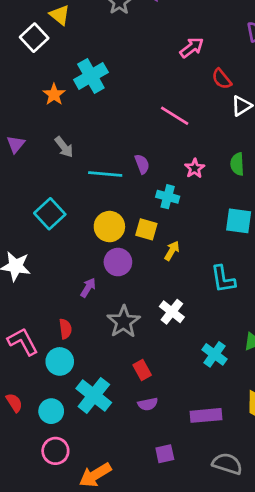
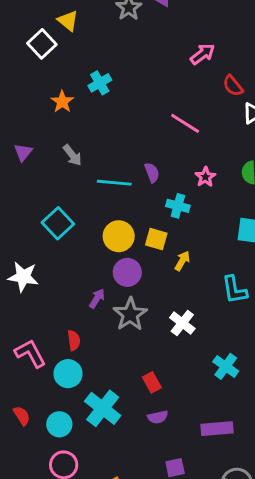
cyan cross: (91, 76) -> (100, 83), size x0.7
gray star: (124, 322) -> (130, 314), moved

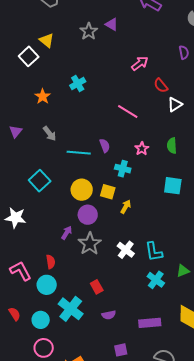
cyan cross: (100, 83) -> (78, 83), moved
cyan L-shape: (234, 290) -> (154, 252), moved
red rectangle: (152, 382) -> (97, 287), moved

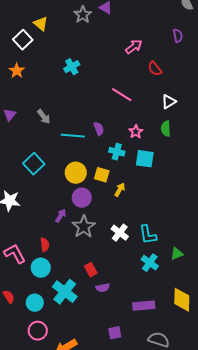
orange star: (43, 96) -> (17, 71), moved
white triangle: (175, 104) -> (169, 102), moved
cyan square: (173, 186) -> (145, 159), moved
purple semicircle: (109, 315) -> (103, 288), moved

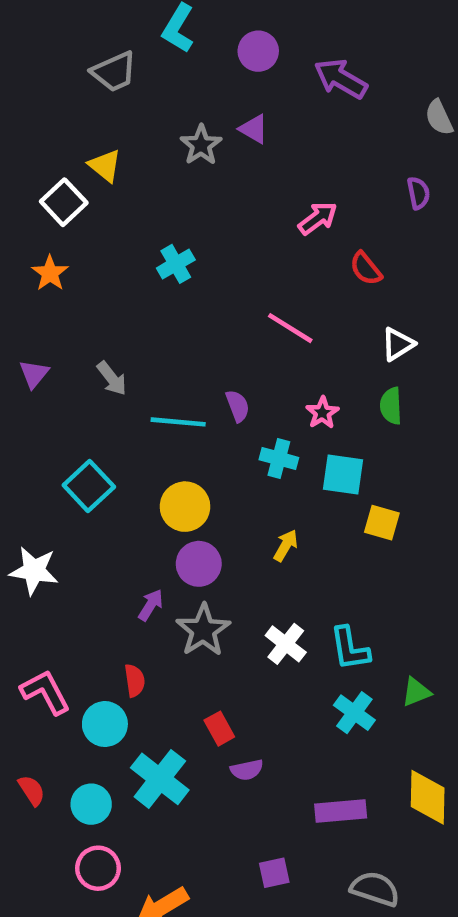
yellow square: (102, 175) -> (382, 523), moved
red semicircle: (45, 245) -> (135, 681), moved

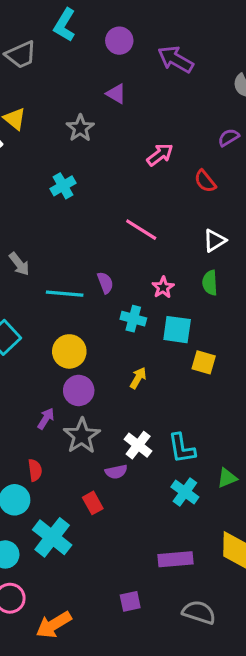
gray star: (201, 145) -> (80, 128), moved
purple semicircle: (418, 193) -> (229, 137), turned -110
red semicircle: (366, 269) -> (205, 181), moved
purple semicircle: (247, 770) -> (116, 472), moved

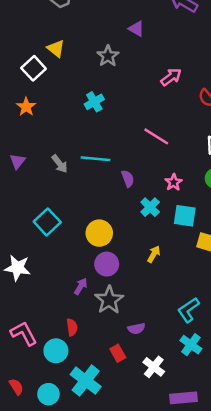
cyan line: (65, 294) -> (96, 159), moved
cyan cross: (133, 319) -> (150, 207), turned 30
white cross: (138, 445) -> (154, 367), moved
cyan L-shape: (182, 448) -> (188, 310), turned 65

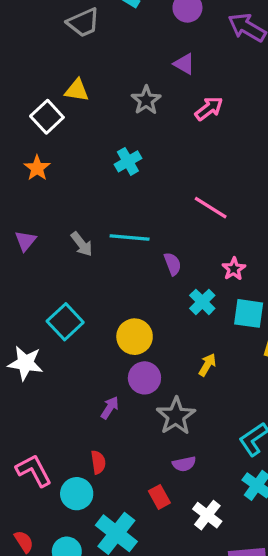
yellow triangle: (56, 49) -> (77, 90), turned -30
pink arrow: (171, 77) -> (209, 109), moved
white star: (17, 268) -> (25, 363), moved
gray star: (109, 300) -> (176, 416), moved

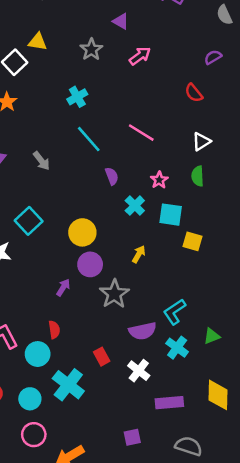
cyan line: (130, 237) -> (89, 139), moved, turned 44
purple semicircle: (184, 464) -> (143, 331), moved, size x1.5

